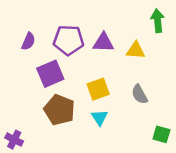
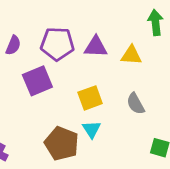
brown pentagon: (59, 110) -> (62, 143), moved

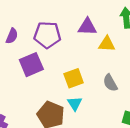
purple triangle: (96, 47) -> (87, 27), moved

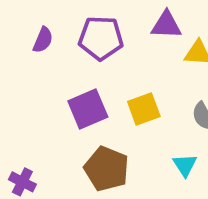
purple square: (31, 65) -> (88, 109), moved
cyan triangle: (75, 103) -> (185, 165), moved

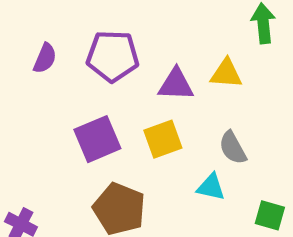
purple triangle: (166, 25) -> (176, 84), moved
cyan triangle: (185, 165) -> (211, 187), moved, turned -45

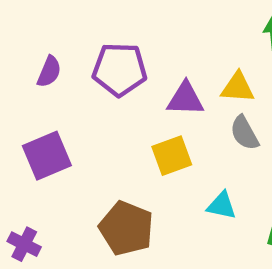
purple square: (97, 139) -> (47, 156), moved
gray semicircle: (233, 148) -> (244, 133), moved

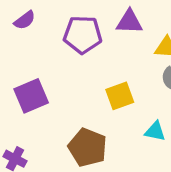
purple semicircle: (49, 72) -> (25, 20), moved, turned 30
purple triangle: (185, 99) -> (129, 22), moved

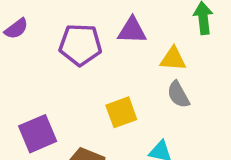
purple square: (31, 96) -> (38, 134), moved

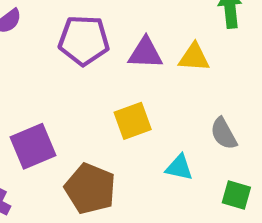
purple triangle: (132, 30) -> (145, 53), moved
gray semicircle: (178, 95) -> (224, 134), moved

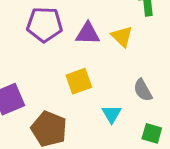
yellow triangle: (194, 57) -> (122, 36), turned 40
cyan triangle: (179, 167) -> (112, 114), turned 48

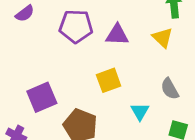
yellow triangle: (122, 36) -> (163, 38), moved

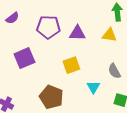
yellow triangle: (163, 38) -> (109, 35), turned -35
purple square: (42, 97) -> (24, 58), moved

